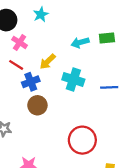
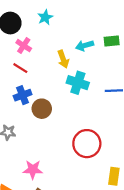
yellow arrow: (48, 62) -> (63, 59), moved, turned -66
blue cross: (31, 82) -> (23, 95), moved

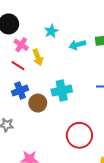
cyan star: (45, 17) -> (51, 31), moved
yellow arrow: (63, 59) -> (38, 57), moved
cyan cross: (78, 83) -> (62, 91), moved, turned -30

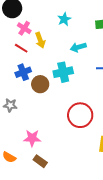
cyan star: (51, 31) -> (64, 19), moved
cyan arrow: (77, 45) -> (78, 47), moved

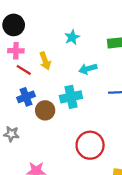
pink cross: (24, 28) -> (16, 51), moved, turned -32

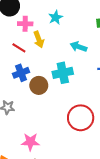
cyan star: (72, 37) -> (55, 17), moved
pink cross: (16, 51) -> (25, 24), moved
cyan arrow: (88, 69) -> (78, 47), turned 35

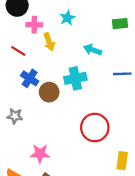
red line: (19, 48) -> (18, 51), moved
blue cross: (21, 73) -> (30, 78), turned -35

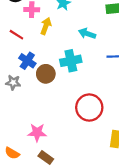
yellow arrow: (49, 42) -> (46, 26), turned -140
gray star: (15, 116) -> (13, 83), moved

